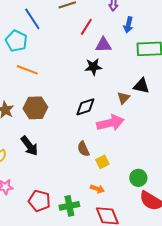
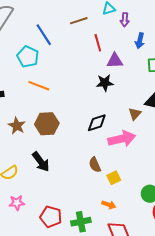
red line: (86, 27) -> (98, 43), turned -48

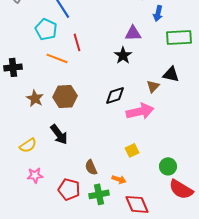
red line: (98, 43) -> (77, 42), moved
black star: (105, 83) -> (123, 55), turned -30
brown semicircle: (95, 165) -> (91, 167), moved
orange arrow: (109, 205) -> (119, 179), moved

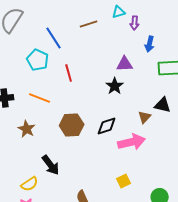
orange line: (57, 58) -> (40, 98), moved
brown hexagon: (65, 96) -> (72, 125), moved
yellow semicircle: (28, 145) -> (30, 184), moved

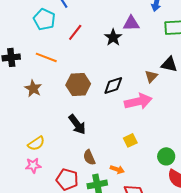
red line: (69, 73) -> (75, 32), turned 54
black star: (115, 86) -> (113, 37), moved
black arrow: (51, 165) -> (77, 124), moved

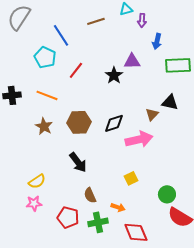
brown star: (33, 88) -> (44, 126), moved

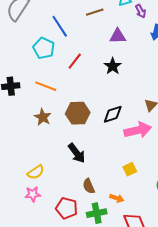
purple arrow: (142, 20) -> (141, 11), turned -32
purple triangle: (132, 61) -> (118, 36), moved

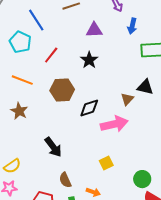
brown hexagon: (78, 113) -> (62, 90), moved

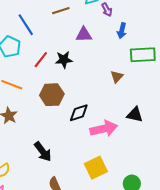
black star: (89, 60) -> (64, 60), moved, turned 30
black triangle: (145, 87) -> (135, 115), moved
brown triangle: (127, 99) -> (117, 77), moved
yellow square: (106, 163) -> (96, 168), size x1.6

